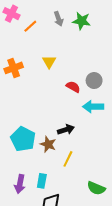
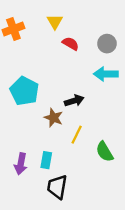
red semicircle: (73, 87) -> (71, 44), moved
cyan pentagon: (23, 139) -> (24, 91), moved
green semicircle: (96, 188) -> (105, 152), moved, turned 36

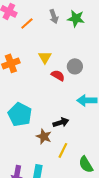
gray circle: (107, 44) -> (75, 66), moved

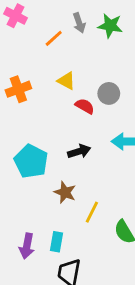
orange line: (27, 23) -> (54, 38), moved
yellow triangle: (45, 57) -> (66, 81), turned -32
black arrow: (61, 122) -> (79, 151), moved

